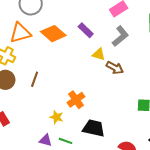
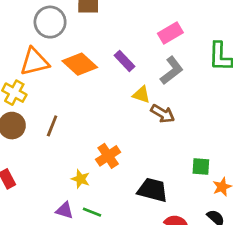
black trapezoid: (94, 128) -> (153, 190), moved

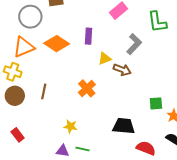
purple rectangle: (124, 61) -> (88, 36), turned 56
gray L-shape: (172, 70) -> (134, 44), moved
yellow triangle: (141, 95) -> (105, 59), turned -32
orange cross: (108, 156) -> (87, 88), moved

